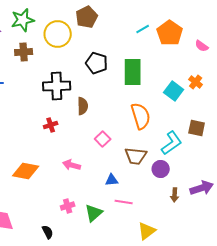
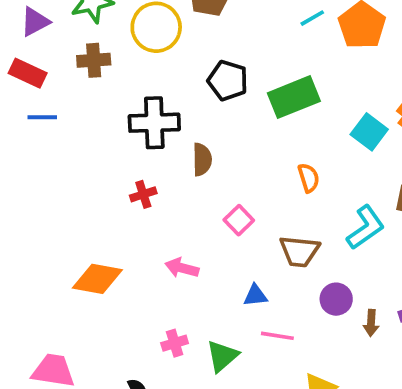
green rectangle: (133, 72) -> (294, 97), turned 68
orange semicircle: (141, 116) -> (309, 178), size x0.6
purple circle: (161, 169) -> (336, 299), moved

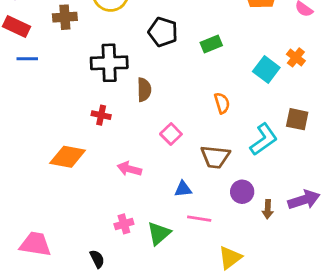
green rectangle: (294, 97) -> (211, 44), size x0.6
red cross: (143, 194) -> (101, 115), turned 30
orange diamond: (97, 279) -> (68, 157), moved

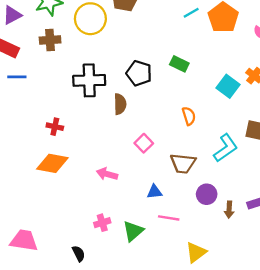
black pentagon: (163, 32) -> (139, 73), moved
green rectangle: (211, 44) -> (179, 64), turned 48
red cross: (101, 115) -> (55, 127), moved

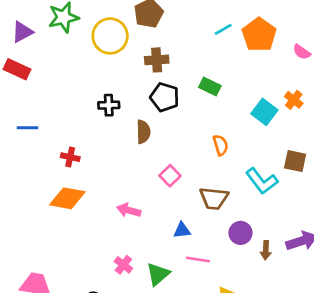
brown cross: (50, 40) -> (157, 60), moved
blue line: (17, 77) -> (28, 128), moved
black cross: (89, 80) -> (109, 105), size x0.6
cyan L-shape: (226, 148) -> (262, 181), turned 88
pink cross: (102, 223) -> (123, 265), turned -35

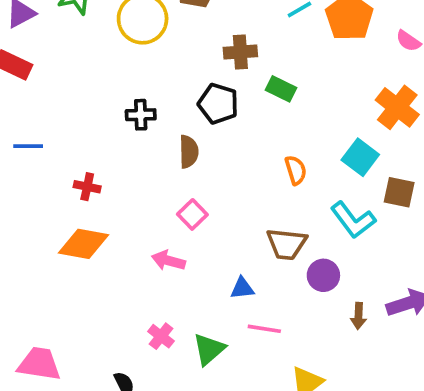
brown cross: (157, 60) -> (240, 52), moved
orange cross: (294, 100) -> (397, 107), size x1.6
cyan square: (264, 112) -> (360, 157), moved
pink square: (170, 176) -> (192, 214), moved
purple circle: (240, 233) -> (323, 275), moved

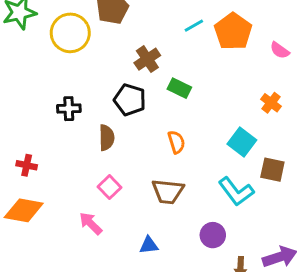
brown cross: (240, 52) -> (147, 59), turned -30
orange cross: (397, 107) -> (271, 103), size x0.6
orange semicircle: (296, 170) -> (176, 142), moved
brown trapezoid: (287, 244) -> (168, 191), moved
pink arrow: (168, 261) -> (91, 223), turned 30

